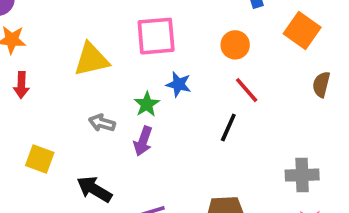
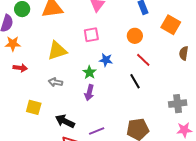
pink square: (156, 36) -> (91, 35), size x0.7
red arrow: (21, 85) -> (20, 68), turned -80
gray arrow: (102, 123) -> (55, 82), moved
black line: (228, 128) -> (135, 81), turned -49

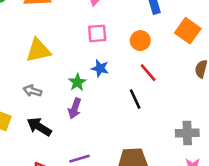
pink square: (91, 35) -> (97, 33), moved
black arrow: (65, 121) -> (39, 127), moved

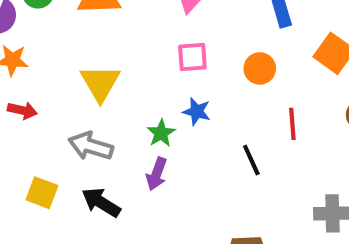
yellow triangle: (38, 50) -> (100, 83), turned -48
red line: (148, 73) -> (292, 124), moved, turned 36
gray arrow: (32, 91) -> (91, 146), size x1.5

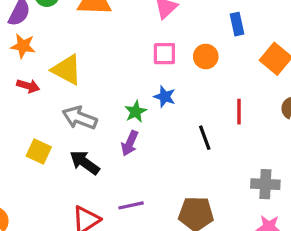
orange circle: (260, 68) -> (206, 56), moved
yellow triangle: (100, 83) -> (67, 70), moved, turned -36

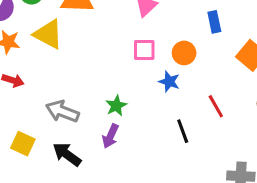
yellow triangle: (67, 70) -> (48, 34), moved
blue star: (165, 97) -> (169, 82), moved
red line: (239, 112) -> (216, 106), turned -30

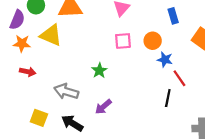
blue star: (169, 82) -> (165, 60), moved
green star: (116, 106) -> (99, 71), moved
black line: (183, 131) -> (168, 98), moved, turned 36
purple arrow: (110, 136) -> (103, 107), turned 30

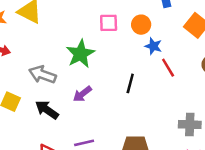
green star: (99, 71) -> (80, 54), size x1.6
black line: (168, 98) -> (130, 83), moved

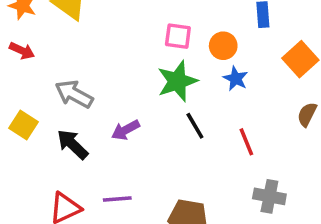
green star: (80, 54) -> (177, 81), moved
red line: (168, 68) -> (246, 142), moved
black line: (130, 83) -> (195, 126), turned -54

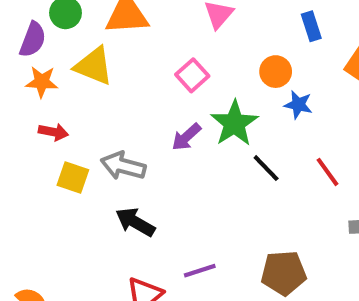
pink square: (178, 36) -> (192, 75), moved, turned -36
yellow square: (24, 125) -> (73, 178), moved
purple arrow: (126, 130) -> (186, 137), moved

